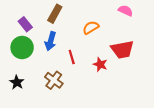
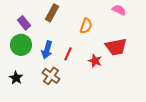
orange semicircle: (91, 27) -> (86, 26), turned 140
blue arrow: (51, 41) -> (47, 50), moved
red line: (72, 57) -> (68, 54), turned 40

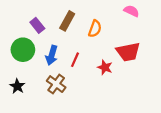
brown rectangle: (52, 13) -> (67, 21), moved
purple rectangle: (24, 23) -> (37, 25), moved

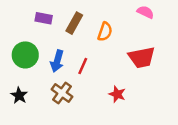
purple rectangle: (37, 25) -> (44, 18), moved, turned -40
red star: (105, 67) -> (117, 94), moved

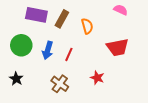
purple rectangle: (44, 18) -> (36, 15), size x1.5
orange semicircle: (105, 32) -> (87, 26), turned -35
brown cross: (62, 93) -> (60, 84), moved

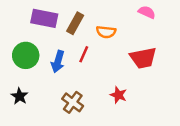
orange semicircle: (87, 26) -> (106, 32), turned 112
red line: (69, 54) -> (84, 54), moved

